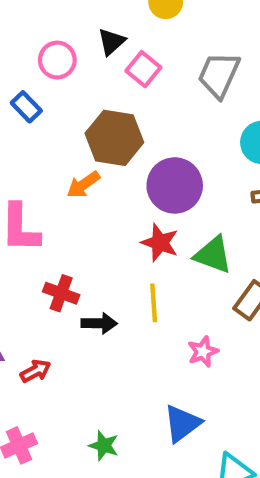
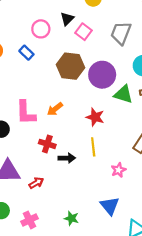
orange arrow: (83, 185) -> (55, 109), moved
purple circle: (175, 185) -> (102, 75), moved
green triangle: (213, 255) -> (123, 94), moved
blue triangle: (182, 423) -> (110, 206), turned -30

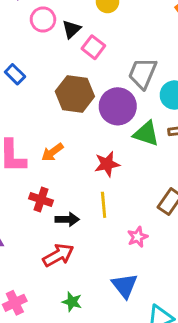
pink circle: (41, 29) -> (43, 20), moved
gray trapezoid: (121, 33) -> (142, 73), moved
red star: (95, 117) -> (107, 164), turned -30
red arrow: (36, 183) -> (58, 255), moved, size x1.5

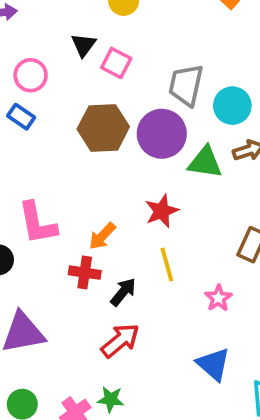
pink circle: (43, 20) -> (31, 75), moved
orange arrow: (52, 152) -> (102, 236), moved
black arrow: (67, 219) -> (123, 292), turned -40
green star: (72, 302) -> (111, 399), moved

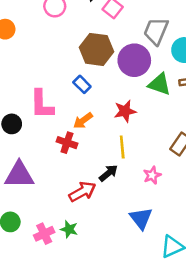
blue rectangle: (21, 117) -> (82, 84), moved
black arrow: (123, 292) -> (108, 173), moved

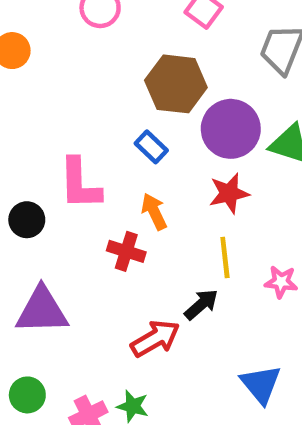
purple circle: (134, 60) -> (231, 129), moved
orange arrow: (83, 121) -> (154, 212), turned 102
pink star: (152, 175) -> (281, 282), moved, turned 30

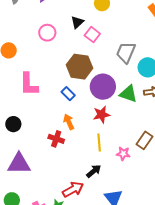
pink L-shape: (80, 184) -> (29, 84), moved
black arrow: (201, 304) -> (94, 171), moved
red arrow: (155, 338) -> (73, 189), moved

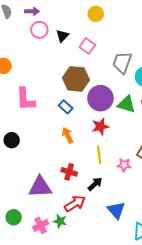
black triangle: (77, 22) -> (62, 36), moved
pink circle: (47, 33) -> (39, 30), moved
red cross: (56, 139) -> (69, 172), moved
purple triangle: (19, 164) -> (40, 187), moved

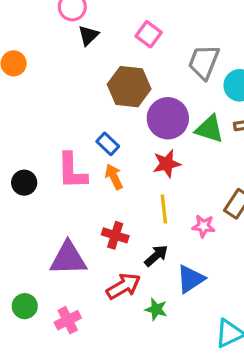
black triangle: (62, 36) -> (88, 35), moved
pink L-shape: (25, 99) -> (72, 171), moved
blue rectangle: (66, 107) -> (108, 144), moved
blue triangle: (116, 210) -> (191, 279), moved, turned 36
green star: (60, 221) -> (156, 309), moved

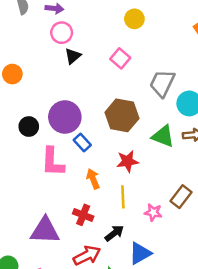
brown hexagon: (129, 87) -> (122, 115), moved
purple circle: (168, 118) -> (65, 117), moved
orange arrow: (114, 177) -> (93, 179), moved
black circle: (24, 183) -> (29, 127), moved

